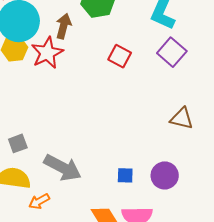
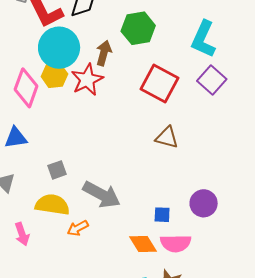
red square: (120, 56) -> (160, 84), size x1.6
brown triangle: (182, 118) -> (167, 137), moved
blue square: (125, 175) -> (162, 215), moved

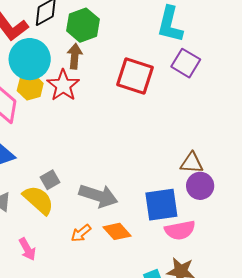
green hexagon: (138, 28) -> (83, 25), moved
brown triangle: (167, 137) -> (192, 163), moved
yellow semicircle: (52, 205) -> (38, 200), moved, turned 44
blue square: (162, 215) -> (161, 205), size x2.0
orange diamond: (143, 244) -> (117, 231), moved

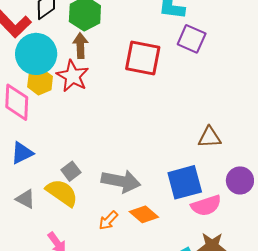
purple circle: (200, 186) -> (240, 180), moved

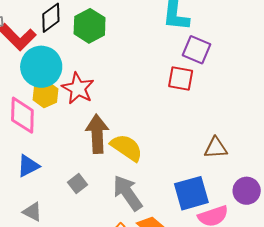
brown arrow: (80, 46) -> (97, 134), moved, size x1.5
red square: (143, 58) -> (181, 79), moved, size x0.7
gray arrow: (121, 181) -> (128, 193), turned -135
yellow semicircle: (62, 193) -> (127, 148), moved

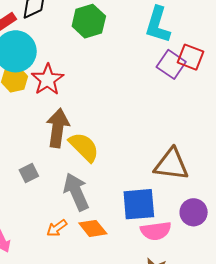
green hexagon: (90, 26) -> (89, 21), moved
red square: (181, 79) -> (190, 57), moved
brown triangle: (216, 148) -> (171, 164), size x1.5

